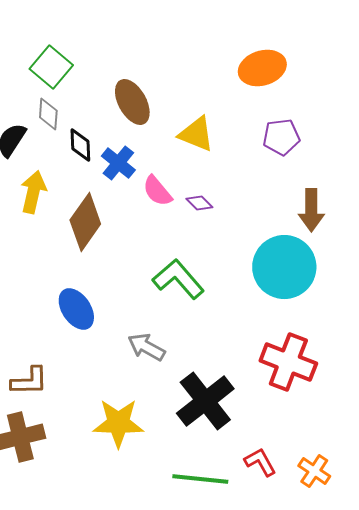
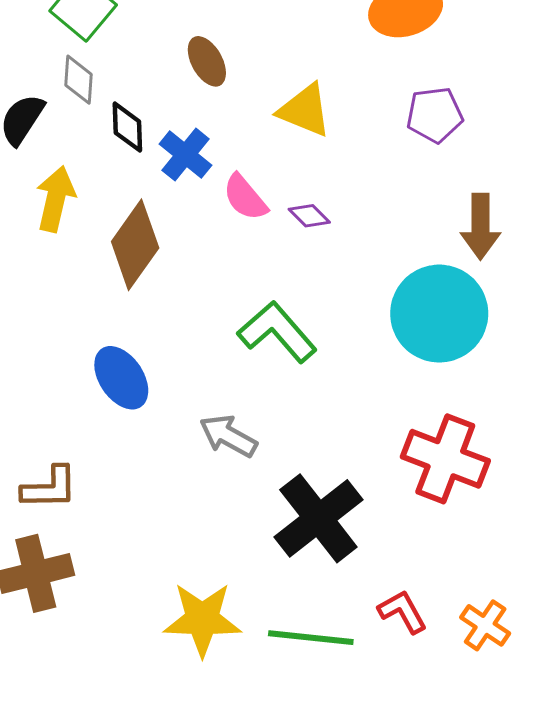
brown ellipse: (132, 102) -> (207, 61), size x0.7
yellow star: (118, 423) -> (202, 619), moved

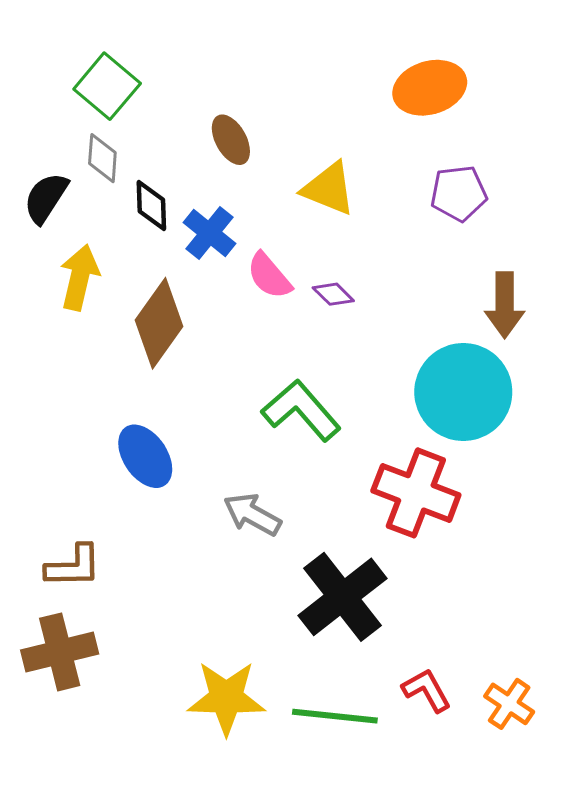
red cross: (445, 459) -> (416, 493), moved

